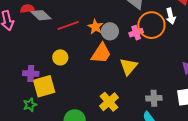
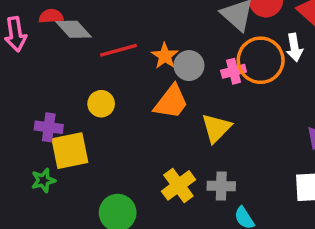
gray cross: (154, 98) -> (221, 186), moved

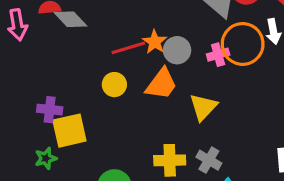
red line: (119, 50) -> (128, 48), moved
yellow circle: (101, 104) -> (114, 85), moved
yellow cross: (178, 185) -> (170, 160), turned 36
gray cross: (221, 186) -> (209, 160), turned 30

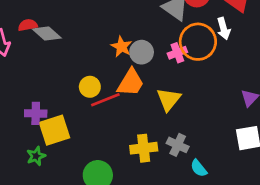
red line: (128, 48) -> (105, 100), moved

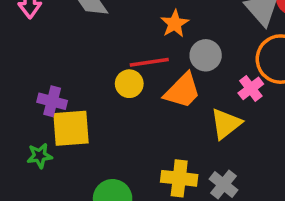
orange star: (122, 47) -> (175, 24), moved
pink cross: (177, 53) -> (251, 88), moved, turned -30
red line: (105, 100) -> (149, 62), moved

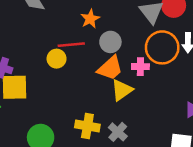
pink cross: (251, 88) -> (140, 67), turned 35
orange trapezoid: (182, 91) -> (110, 68), moved

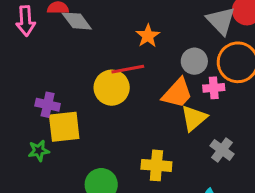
gray circle: (110, 42) -> (194, 61), moved
yellow circle: (57, 59) -> (112, 88), size x1.5
gray cross: (118, 132) -> (222, 150), moved

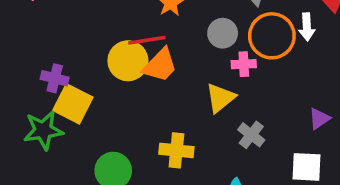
orange trapezoid: (177, 93) -> (160, 65), moved
yellow square: (64, 127) -> (73, 104), turned 32
green star: (39, 151) -> (43, 130), size x1.6

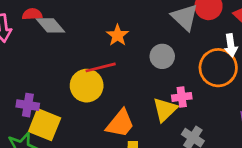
orange circle: (272, 36) -> (218, 68), moved
pink cross: (244, 64) -> (182, 97), moved
orange trapezoid: (160, 65) -> (120, 123), moved

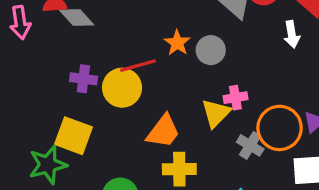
orange star: (117, 35) -> (177, 43), moved
orange circle: (218, 68) -> (280, 128), moved
purple cross: (28, 105) -> (83, 79), moved

